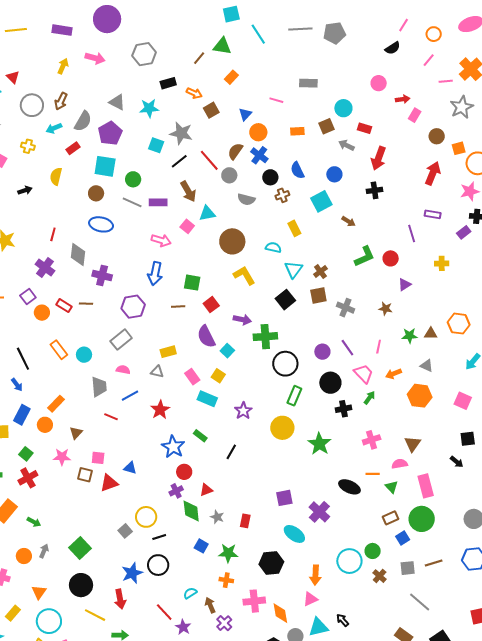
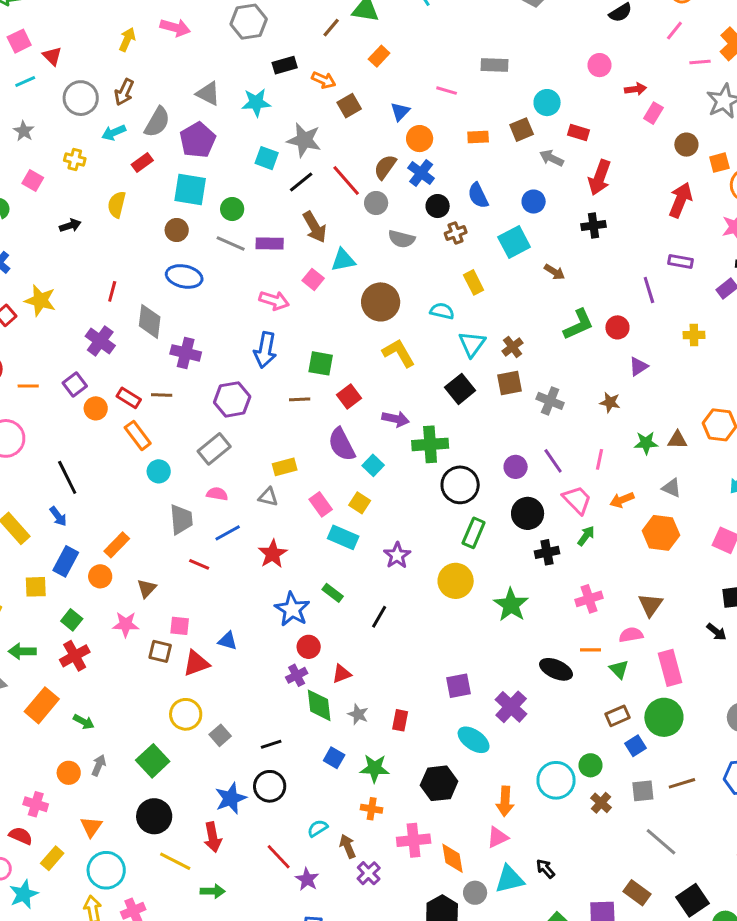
orange rectangle: (59, 350) -> (138, 435), moved
yellow circle: (146, 517) -> (186, 714), moved

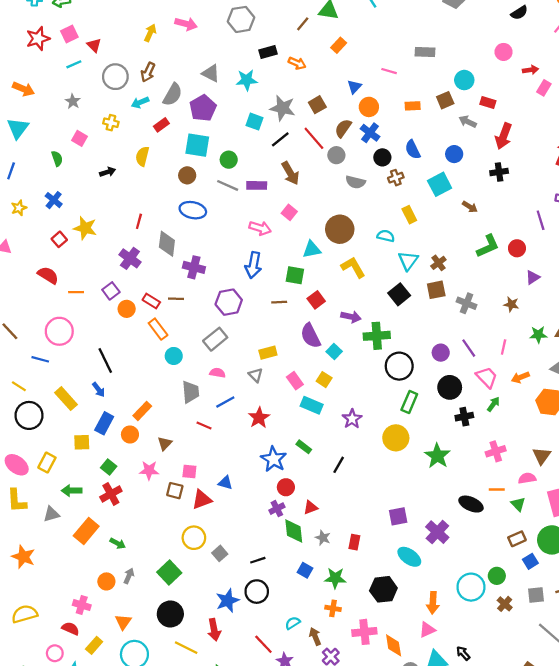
brown square: (349, 106) -> (317, 105), moved
cyan triangle: (343, 260) -> (312, 249), moved
gray triangle: (268, 497) -> (256, 375), turned 32

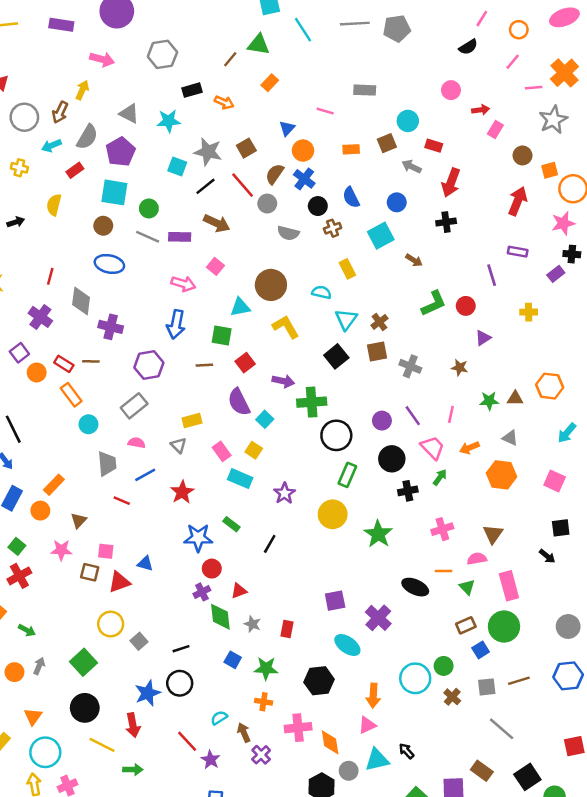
yellow arrow: (150, 33) -> (82, 90), moved
brown arrow: (290, 173) -> (217, 223), turned -35
blue star: (274, 459) -> (198, 538), turned -30

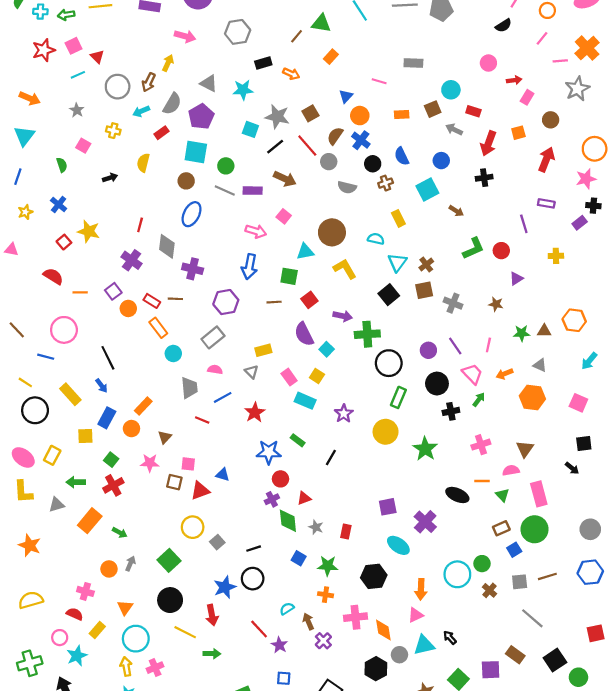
orange square: (550, 170) -> (518, 133), moved
blue ellipse: (109, 264) -> (192, 214), turned -75

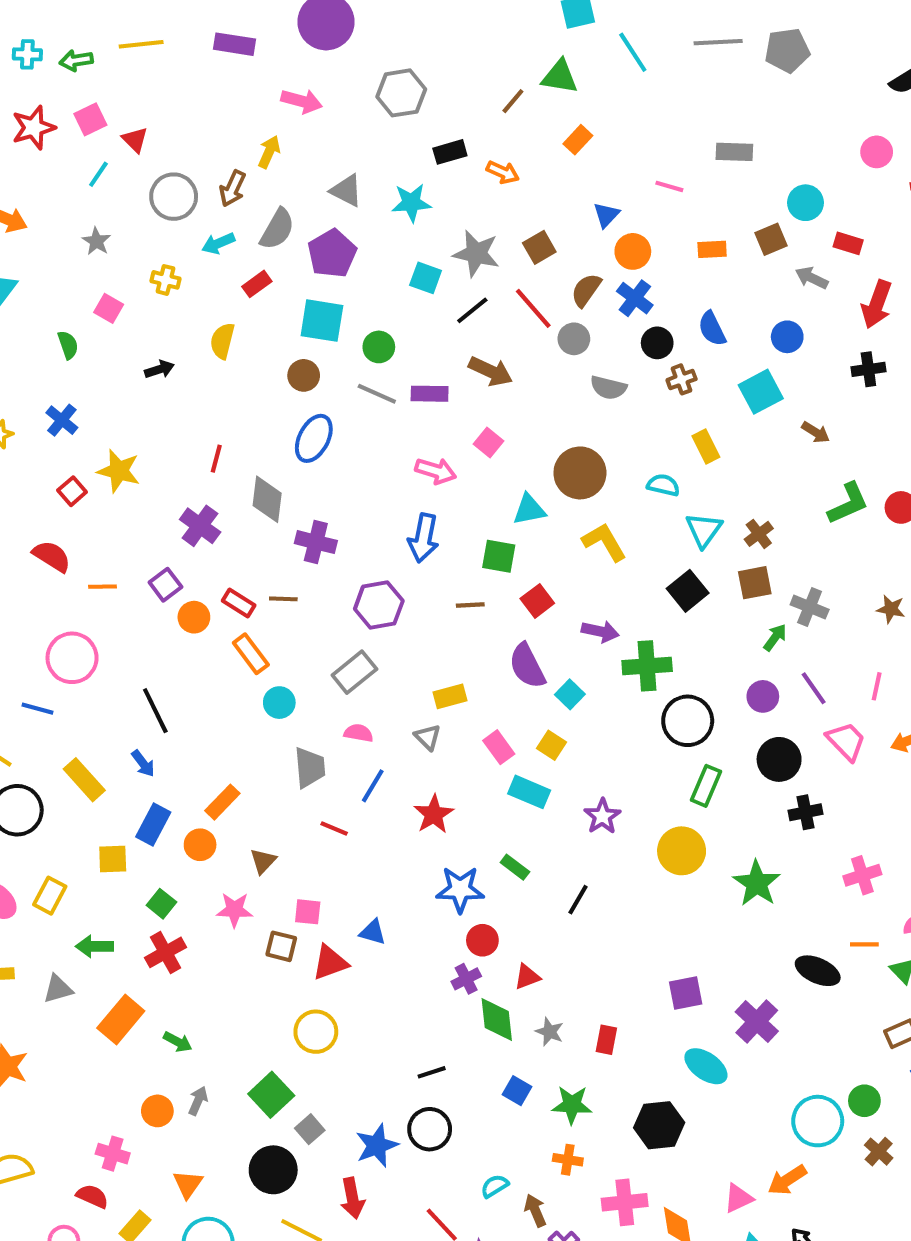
cyan line: (78, 75) -> (98, 174), turned -32
blue line: (223, 397) -> (373, 786), turned -30
green arrow: (479, 400) -> (775, 638), moved
gray square: (217, 542) -> (310, 1129), moved
orange arrow: (421, 589) -> (787, 1180), moved, turned 54

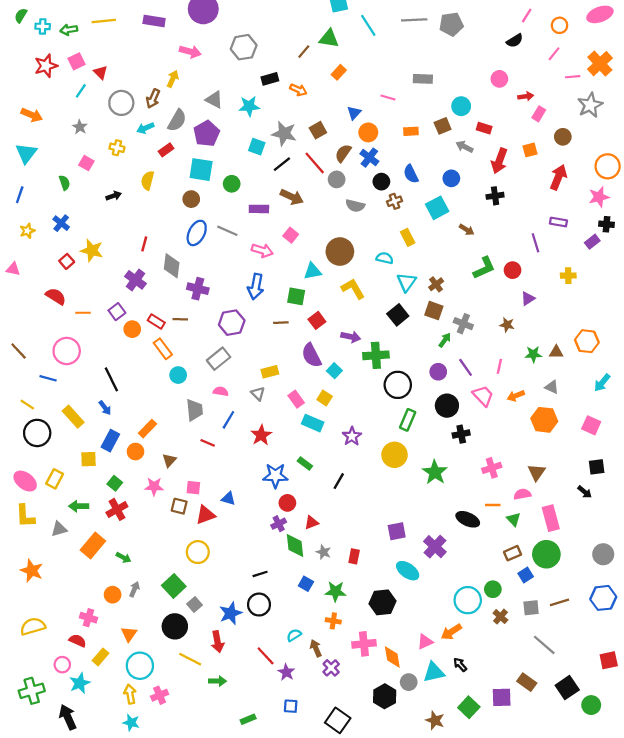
gray line: (377, 394) -> (227, 231), moved
brown square: (755, 583) -> (434, 311), turned 30

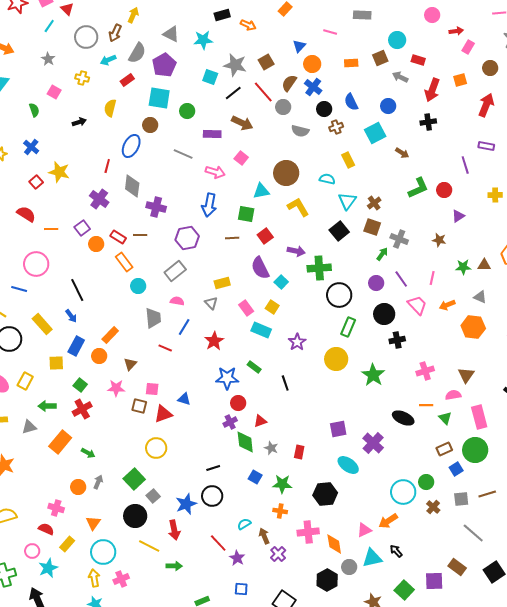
blue ellipse: (197, 233) -> (131, 146), moved
black line: (339, 481) -> (285, 383), turned -49

